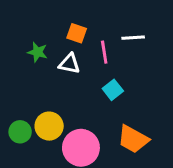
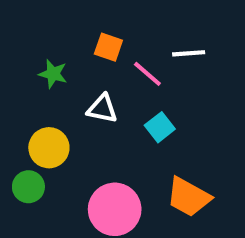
pink line: (104, 52) -> (147, 74), turned -40
white triangle: (69, 64) -> (102, 109), moved
yellow circle: (49, 126) -> (49, 148), moved

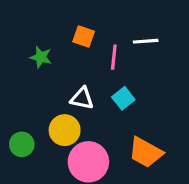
pink line: (147, 74) -> (114, 57), turned 55
white triangle: (102, 109) -> (82, 98), moved
yellow circle: (49, 148) -> (65, 130), moved

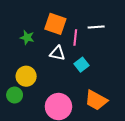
orange square: (84, 36) -> (55, 24), size x1.5
white triangle: (82, 98) -> (57, 53), moved
yellow circle: (65, 130) -> (26, 76), moved

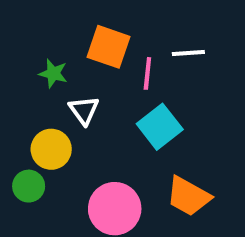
white triangle: (57, 53) -> (84, 110), moved, turned 42
cyan square: (82, 65) -> (160, 127), size x1.5

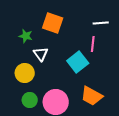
white line: (188, 53) -> (101, 23), moved
pink line: (147, 73) -> (93, 44), moved
green circle: (29, 186) -> (30, 100), moved

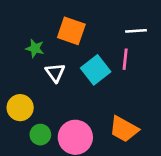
cyan square: (78, 62) -> (96, 70), moved
yellow circle: (25, 73) -> (20, 108), moved

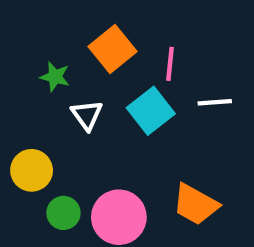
orange square: (71, 31) -> (112, 49), turned 32
white line: (136, 31) -> (215, 102), moved
pink line: (125, 59) -> (170, 64), moved

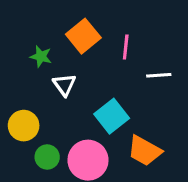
cyan square: (151, 111) -> (112, 116), moved

